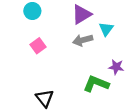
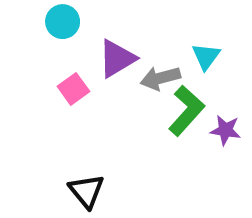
purple triangle: (82, 14) -> (117, 59), moved
green L-shape: (96, 84) -> (186, 111), moved, turned 110

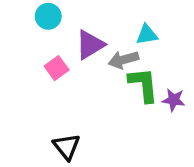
cyan triangle: (206, 56) -> (147, 35), moved, turned 45
green L-shape: (186, 111) -> (143, 85), turned -48

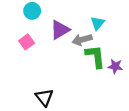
cyan triangle: (147, 35) -> (98, 23), turned -40
pink square: (57, 68) -> (27, 42), moved

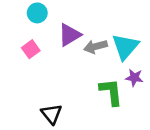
cyan triangle: (98, 23) -> (125, 47), moved, size x1.6
green L-shape: (95, 56) -> (111, 92), moved

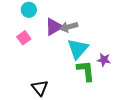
gray arrow: (95, 47) -> (69, 27), moved
cyan triangle: (125, 47) -> (78, 49), moved

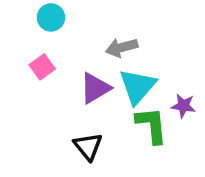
purple triangle: (54, 27) -> (95, 88), moved
black triangle: (40, 88) -> (88, 146), moved

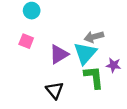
gray arrow: (122, 47) -> (94, 37), moved
pink square: (42, 67) -> (26, 41), turned -32

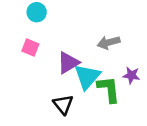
cyan triangle: (85, 53) -> (87, 77), moved

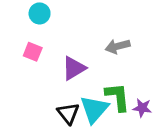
purple star: (131, 75) -> (142, 108), moved
cyan triangle: (87, 77) -> (94, 109), moved

